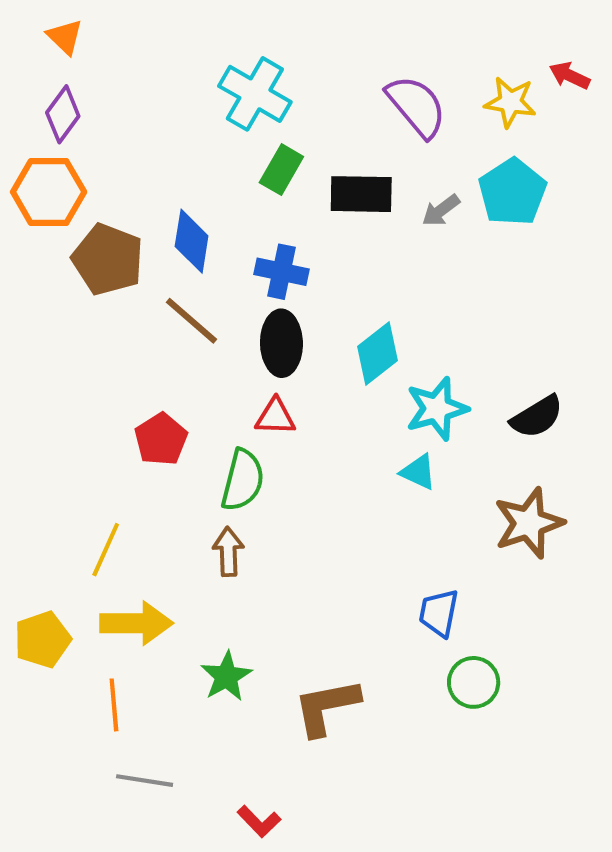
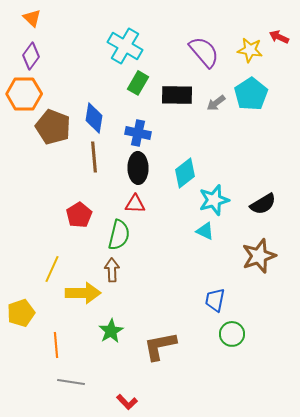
brown line: (192, 321) -> (94, 157), turned 44
yellow arrow: (136, 623) -> (83, 293), moved

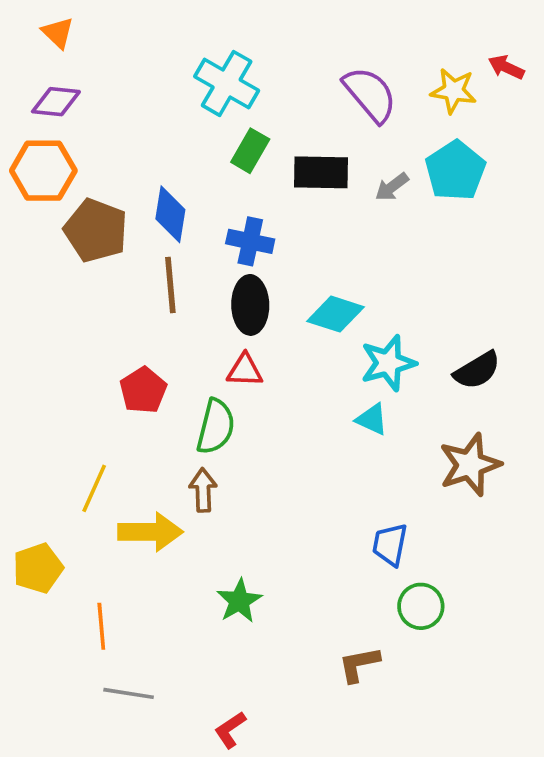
purple diamond: (31, 56) -> (56, 102), turned 60
cyan diamond: (185, 173) -> (336, 314), turned 56
green star: (111, 331) -> (239, 601), moved
brown L-shape: (160, 346) -> (359, 664), moved, size x0.7
red L-shape: (127, 402) -> (230, 730), turned 100

